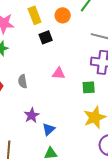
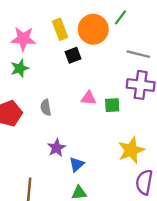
orange circle: (63, 15) -> (93, 29), size x1.6
green square: (89, 87) -> (112, 105), moved

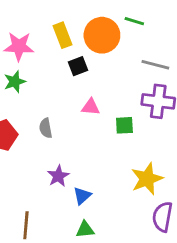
green line: (120, 17) -> (134, 21), turned 70
pink triangle: (88, 98) -> (91, 107), moved

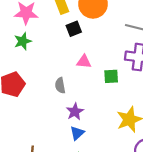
gray semicircle: (46, 128) -> (60, 85), moved
purple star: (58, 176) -> (75, 112), moved

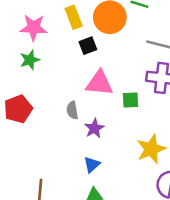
pink triangle: (84, 62) -> (99, 83), size x1.6
purple star: (75, 112) -> (94, 128), moved

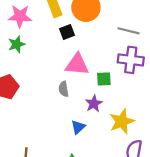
gray semicircle: (72, 110) -> (64, 89), moved
purple star: (94, 128) -> (94, 104), moved
blue triangle: (92, 165) -> (78, 127), moved

